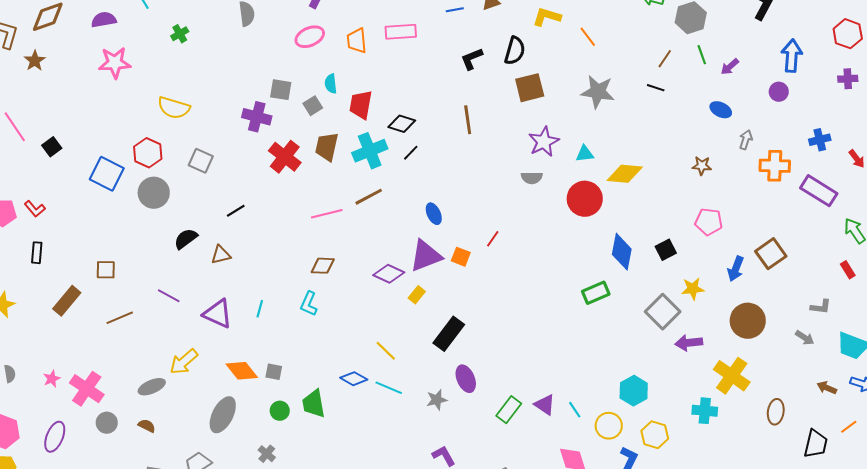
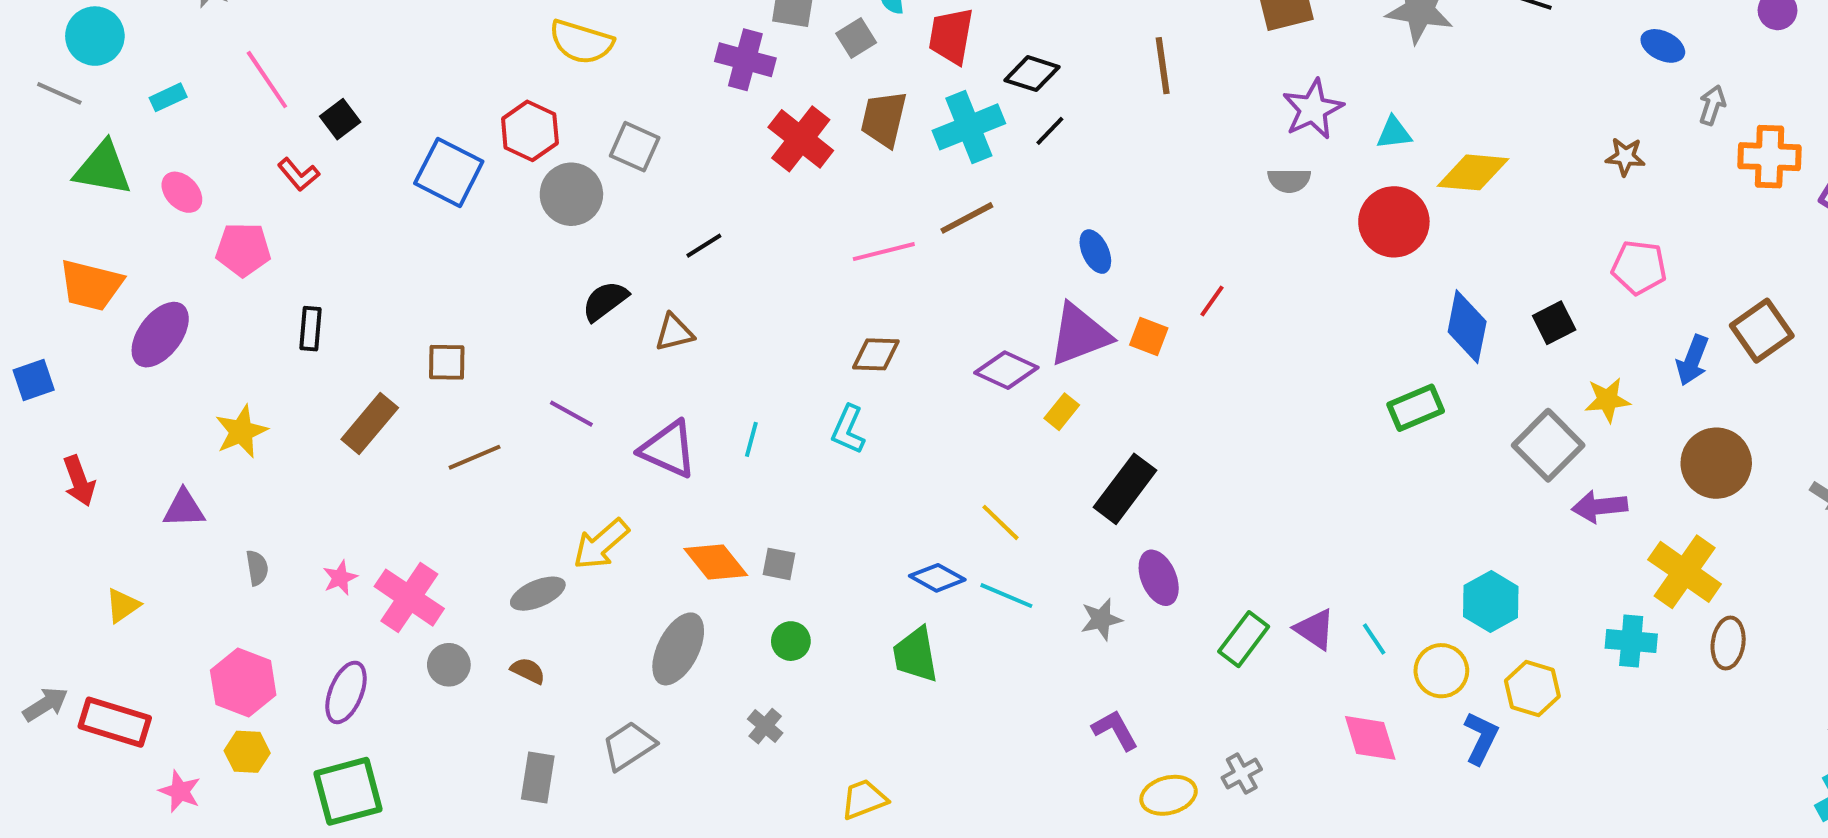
gray circle: (154, 193) -> (571, 194), moved
red L-shape: (35, 209) -> (299, 174), moved
green trapezoid: (314, 404) -> (915, 655), moved
brown ellipse: (776, 412) -> (1728, 643), moved

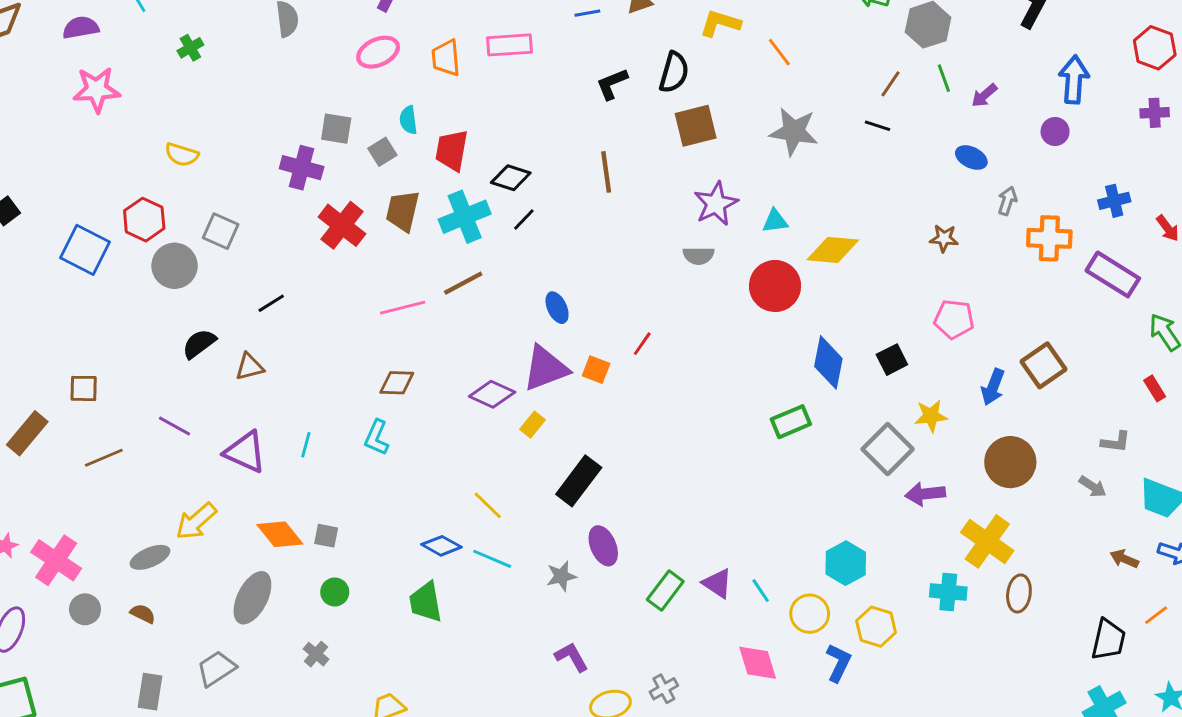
yellow semicircle: (581, 42) -> (182, 155), size x0.7

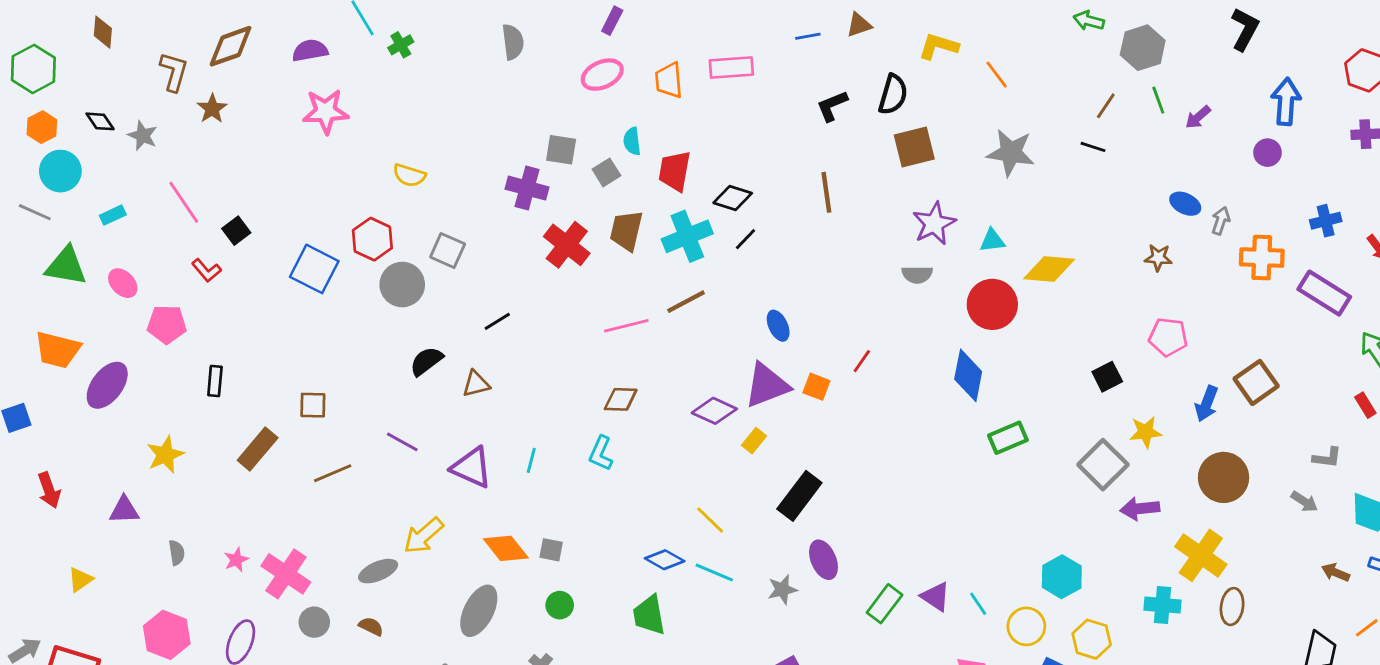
green cross: (190, 48) -> (401, 45), moved
blue ellipse: (971, 158) -> (1185, 204), moved
blue diamond: (828, 362) -> (968, 375), moved

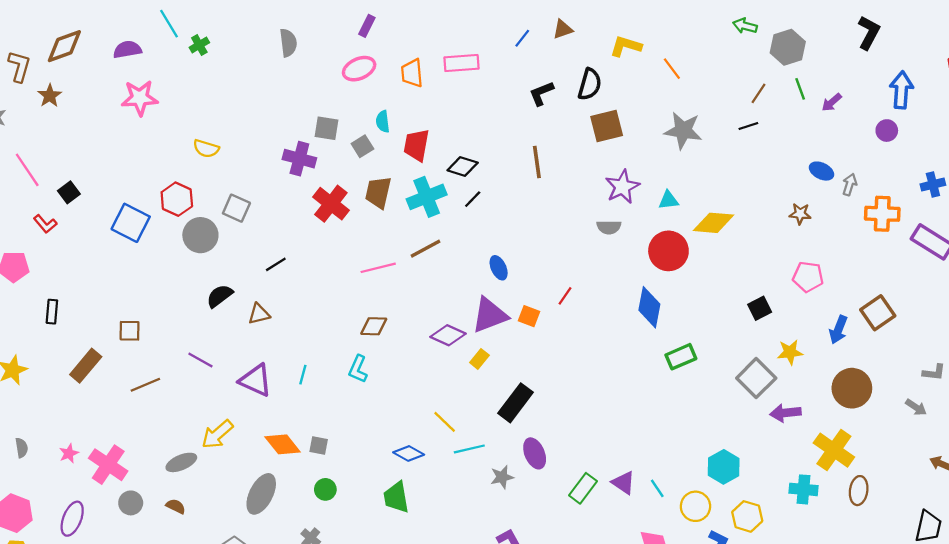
blue line: (808, 36) -> (522, 38), turned -42
black line: (1093, 147) -> (748, 126), turned -36
cyan line: (714, 572) -> (469, 449), moved, turned -36

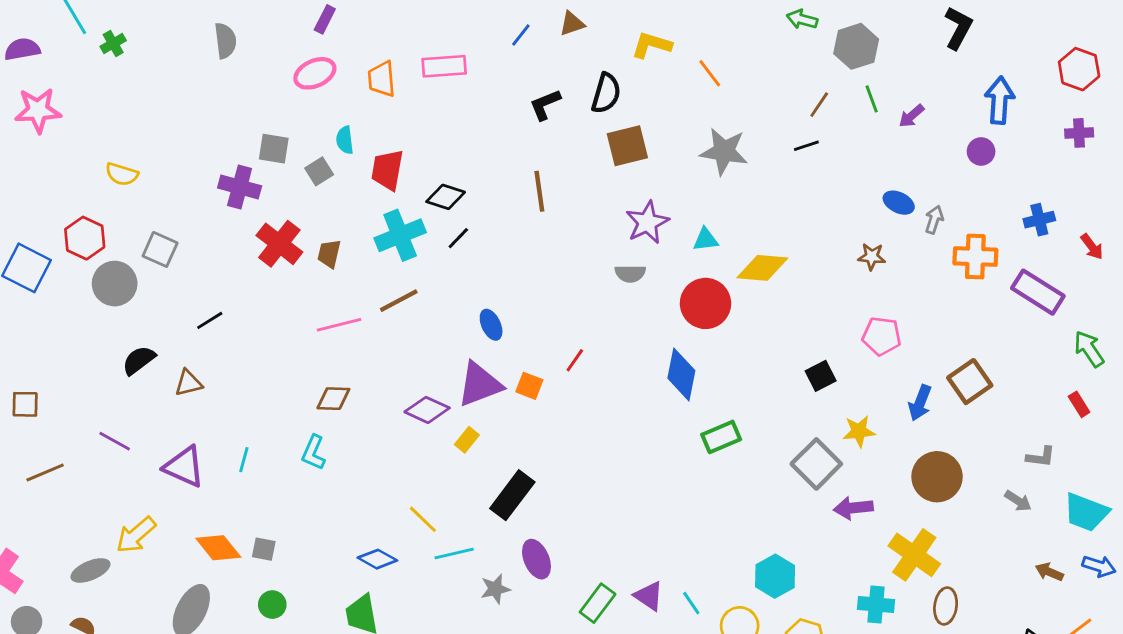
brown trapezoid: (378, 192) -> (329, 254), moved, size x0.7

